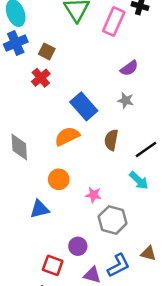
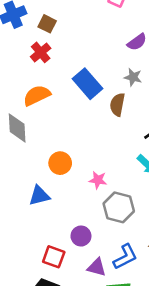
orange semicircle: (67, 136) -> (37, 95), moved
brown semicircle: (111, 140) -> (117, 105), moved

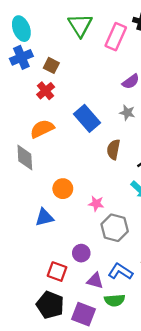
brown semicircle: (117, 105) -> (113, 149), moved
blue L-shape: (125, 257) -> (120, 272), turned -120

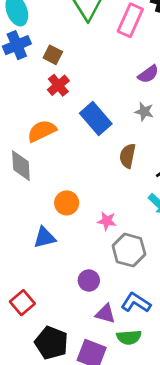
red cross: (46, 91) -> (58, 85), moved
red square: (57, 272) -> (22, 303), moved, turned 30

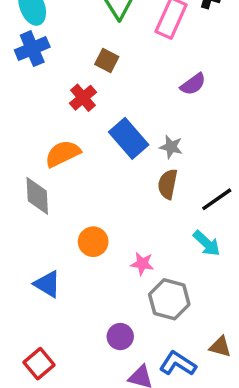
brown square: (53, 55) -> (107, 60), moved
gray star: (144, 112) -> (171, 147), moved
blue triangle: (44, 238) -> (47, 284), moved, turned 45

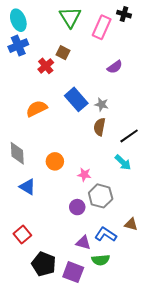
red cross: (83, 98) -> (46, 66), moved
gray diamond: (37, 196) -> (17, 153), moved
purple circle: (120, 337) -> (77, 207), moved

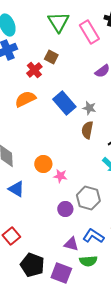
pink rectangle: (102, 27) -> (89, 32), turned -55
orange semicircle: (37, 109) -> (25, 99), moved
pink star: (84, 175) -> (60, 176), moved

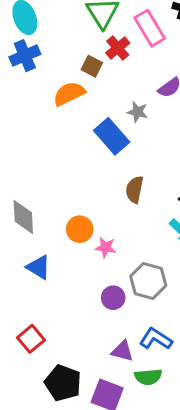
red cross: (34, 70) -> (118, 48), moved
orange semicircle: (25, 99) -> (69, 94), moved
gray star: (89, 108) -> (138, 112), moved
brown semicircle: (87, 130) -> (134, 190), moved

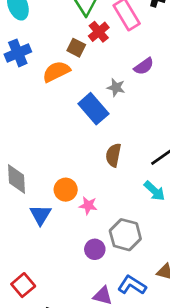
blue cross: (25, 56) -> (18, 53), moved
blue triangle: (39, 267) -> (40, 215), moved, turned 30

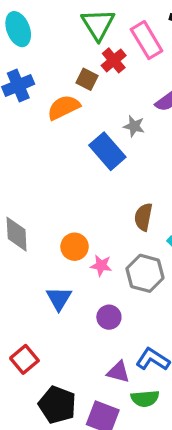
brown semicircle: (113, 155) -> (143, 217), moved
blue triangle: (40, 215) -> (59, 298), moved
gray hexagon: (125, 235) -> (145, 273), moved

